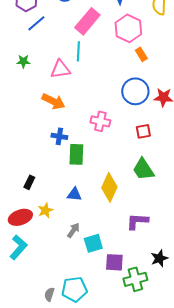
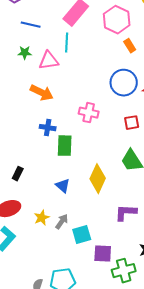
blue line: (36, 23) -> (31, 25), moved, turned 54
green star: (23, 61) -> (25, 53), moved
blue triangle: (74, 194) -> (63, 186), turned 35
yellow star: (45, 210) -> (42, 218), moved

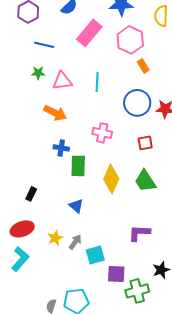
cyan line: (67, 43) -> (97, 82), moved
yellow diamond: (98, 179) -> (111, 179), moved

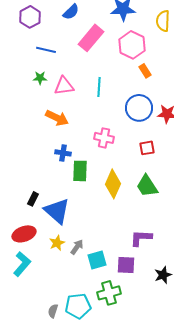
blue triangle: (76, 206) -> (57, 211), moved, size x1.8
purple square: (116, 274) -> (126, 265), moved
green cross: (137, 291) -> (109, 293), moved

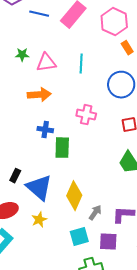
blue line: (46, 50) -> (39, 14), moved
orange arrow: (57, 118) -> (39, 95), turned -30
yellow diamond: (113, 184) -> (74, 196), moved
gray arrow: (77, 247) -> (95, 213), moved

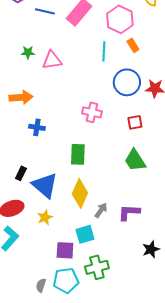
cyan line: (81, 64) -> (104, 51), moved
orange arrow: (39, 95) -> (21, 97), moved
blue cross: (45, 130) -> (37, 127), moved
green rectangle: (62, 148) -> (78, 154), moved
purple square: (108, 242) -> (65, 250), moved

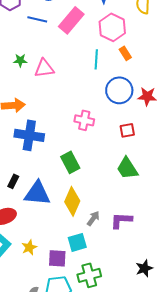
blue cross: (37, 127) -> (29, 135), size x1.8
green rectangle: (78, 154) -> (70, 162), turned -30
blue triangle: (45, 185) -> (37, 193), turned -36
yellow star: (45, 217) -> (29, 247), moved
black star: (151, 249) -> (144, 268), moved

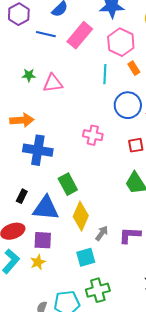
green rectangle: (70, 162) -> (68, 184), moved
purple square: (57, 258) -> (43, 240), moved

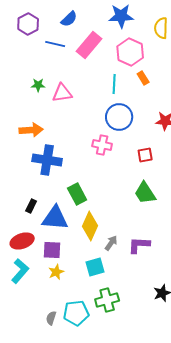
blue circle: (128, 105) -> (119, 117), moved
yellow star: (38, 262) -> (56, 272), moved

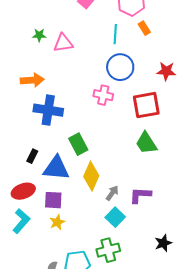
red square: (145, 155) -> (146, 105), size x1.8
cyan square: (95, 267) -> (115, 217), moved, turned -30

